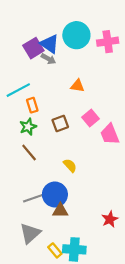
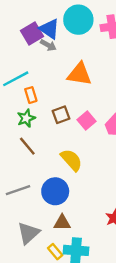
orange triangle: (78, 86) -> (80, 74), size x1.6
pink square: (90, 118) -> (86, 121), moved
yellow semicircle: (70, 165) -> (71, 160), size x1.5
gray line: (34, 198) -> (18, 190), moved
brown triangle: (60, 211) -> (62, 223), moved

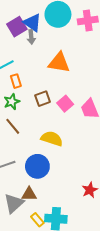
gray arrow: (48, 45) -> (31, 37), turned 56
yellow semicircle: (71, 160) -> (52, 139), turned -30
brown triangle: (62, 223) -> (29, 194), moved

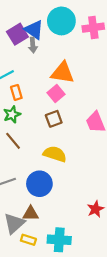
brown square: (43, 99) -> (54, 119), moved
pink square: (65, 104) -> (56, 94), moved
yellow rectangle: (37, 220) -> (28, 240), moved, turned -32

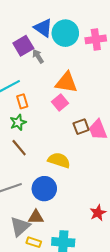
blue triangle: (34, 30) -> (43, 28), moved
gray arrow: (33, 45) -> (38, 56), turned 152
brown square: (54, 119) -> (81, 127), moved

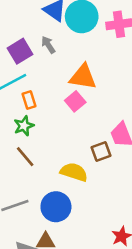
purple square: (23, 46) -> (20, 51), moved
brown square: (81, 127) -> (101, 151), moved

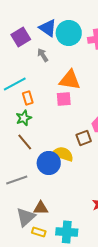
purple square: (20, 51) -> (21, 37), moved
pink square: (75, 101) -> (64, 99), turned 35
blue circle: (56, 207) -> (49, 163), moved

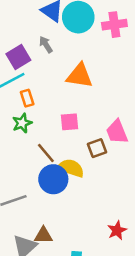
purple square: (21, 37) -> (18, 57), moved
pink square: (64, 99) -> (70, 122), moved
brown line: (25, 142) -> (46, 153), moved

